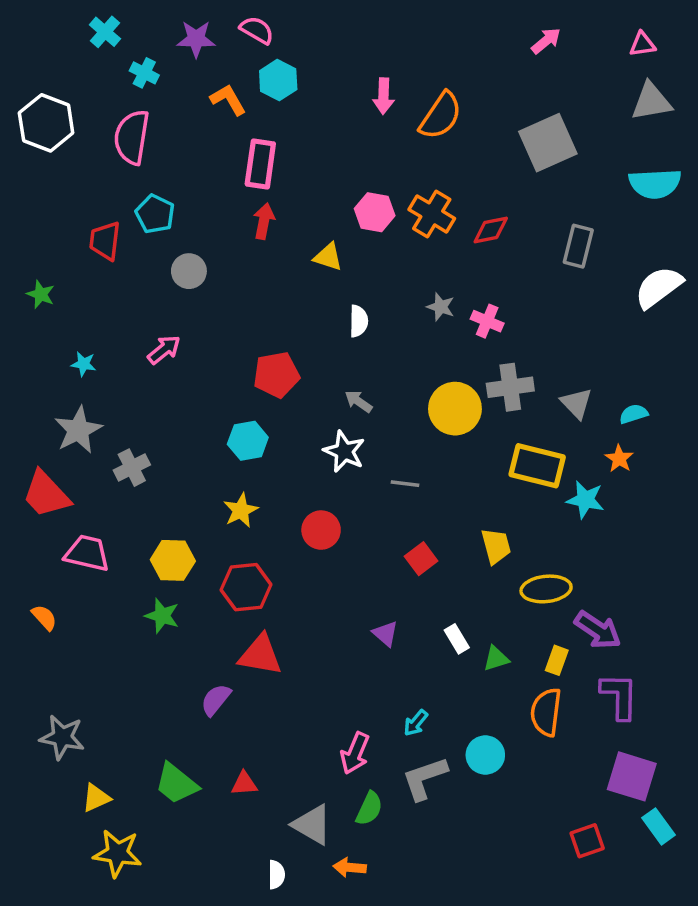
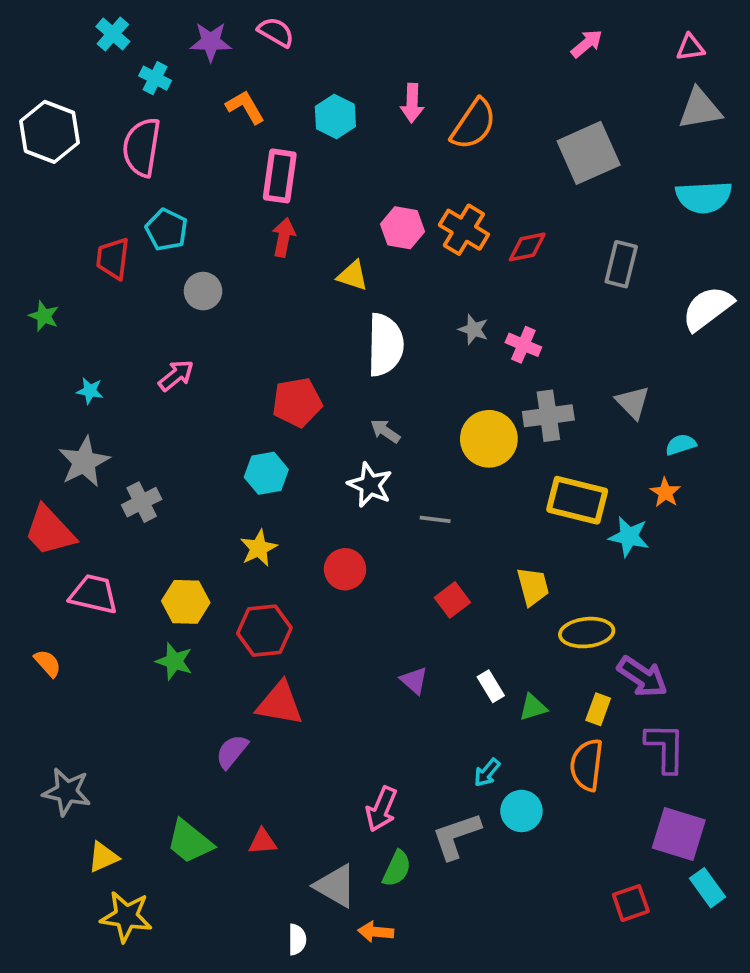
cyan hexagon: (278, 80) -> (335, 116), moved
white semicircle: (359, 321) -> (385, 345), size x1.8
gray triangle: (576, 403) -> (633, 402), moved
cyan arrow: (416, 723) -> (487, 773), moved

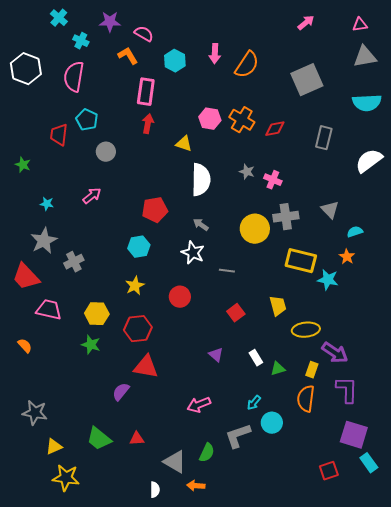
pink semicircle: (276, 32) -> (144, 34), moved
pink arrow: (381, 809) -> (199, 405), moved, turned 45

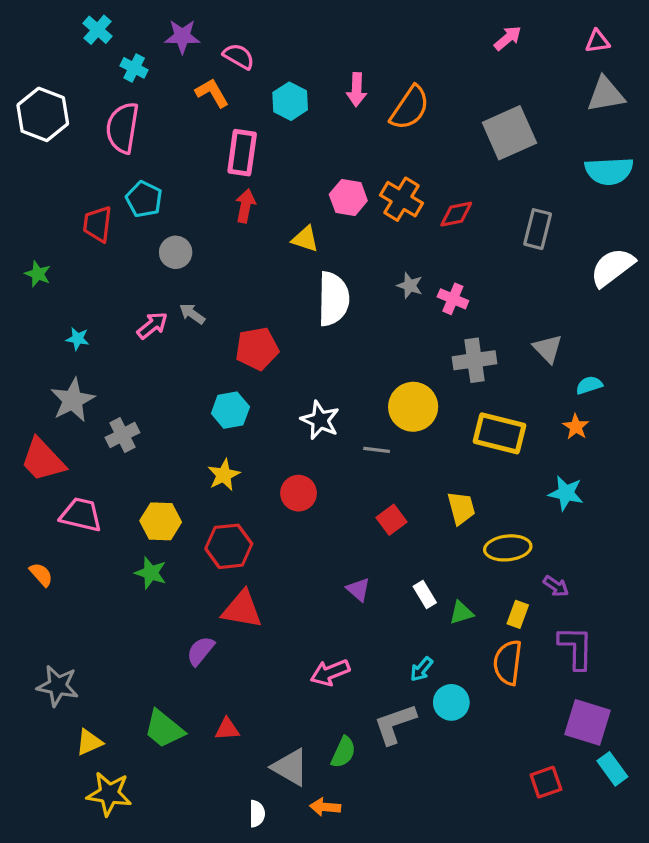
gray arrow: (201, 225) -> (192, 314), moved
yellow circle: (255, 229) -> (413, 407), moved
cyan star: (328, 280) -> (566, 493), moved
purple arrow: (335, 353) -> (556, 586), size x0.6

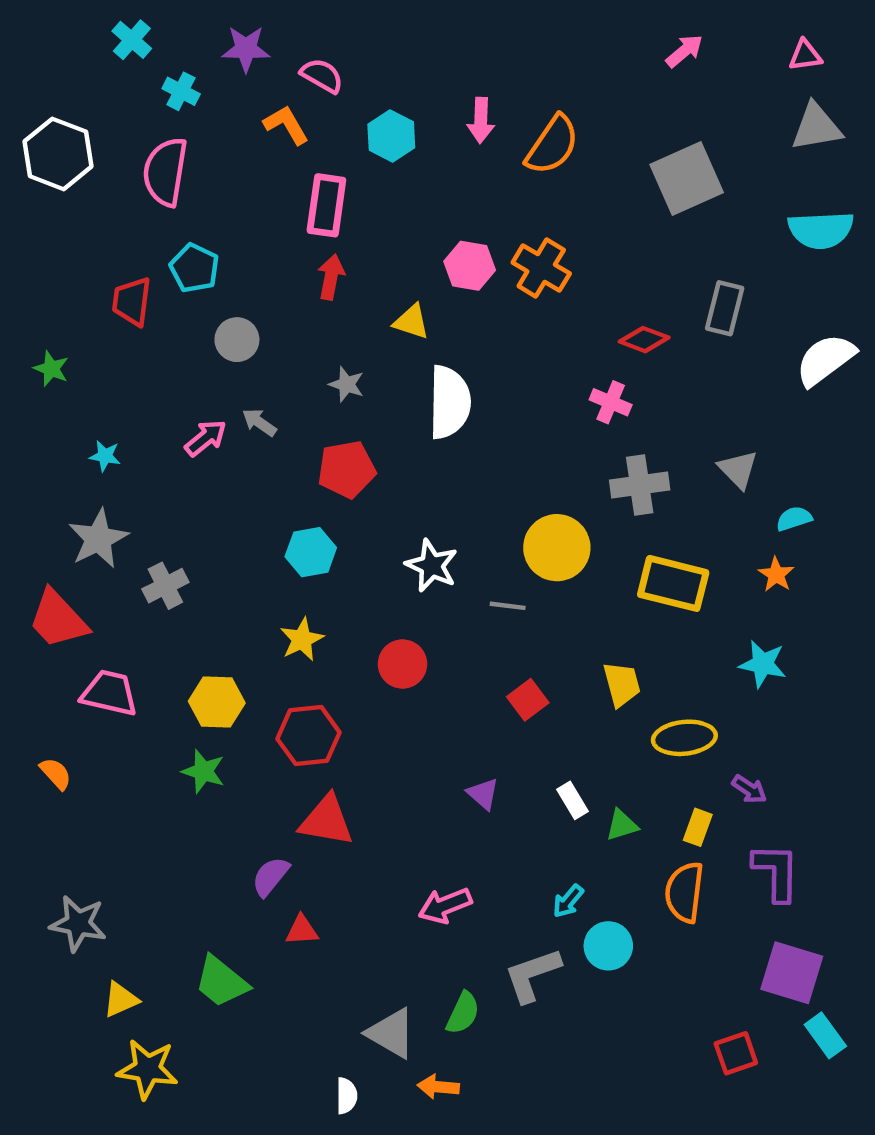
red diamond: (456, 214) -> (644, 340), moved, turned 32
gray star: (410, 286) -> (347, 384), moved
red triangle: (227, 729) -> (302, 930), moved

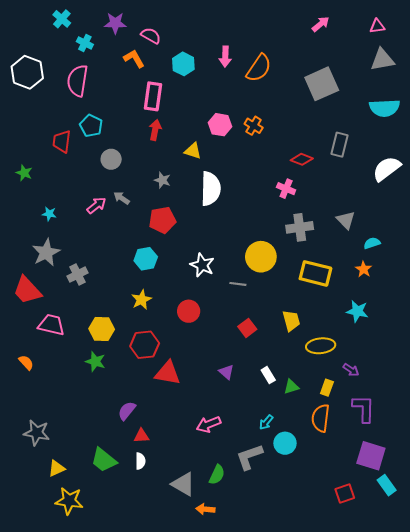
orange cross: (541, 268) -> (254, 126), size x0.7
red triangle: (326, 821) -> (168, 373), moved
white semicircle: (347, 1096) -> (140, 461), moved

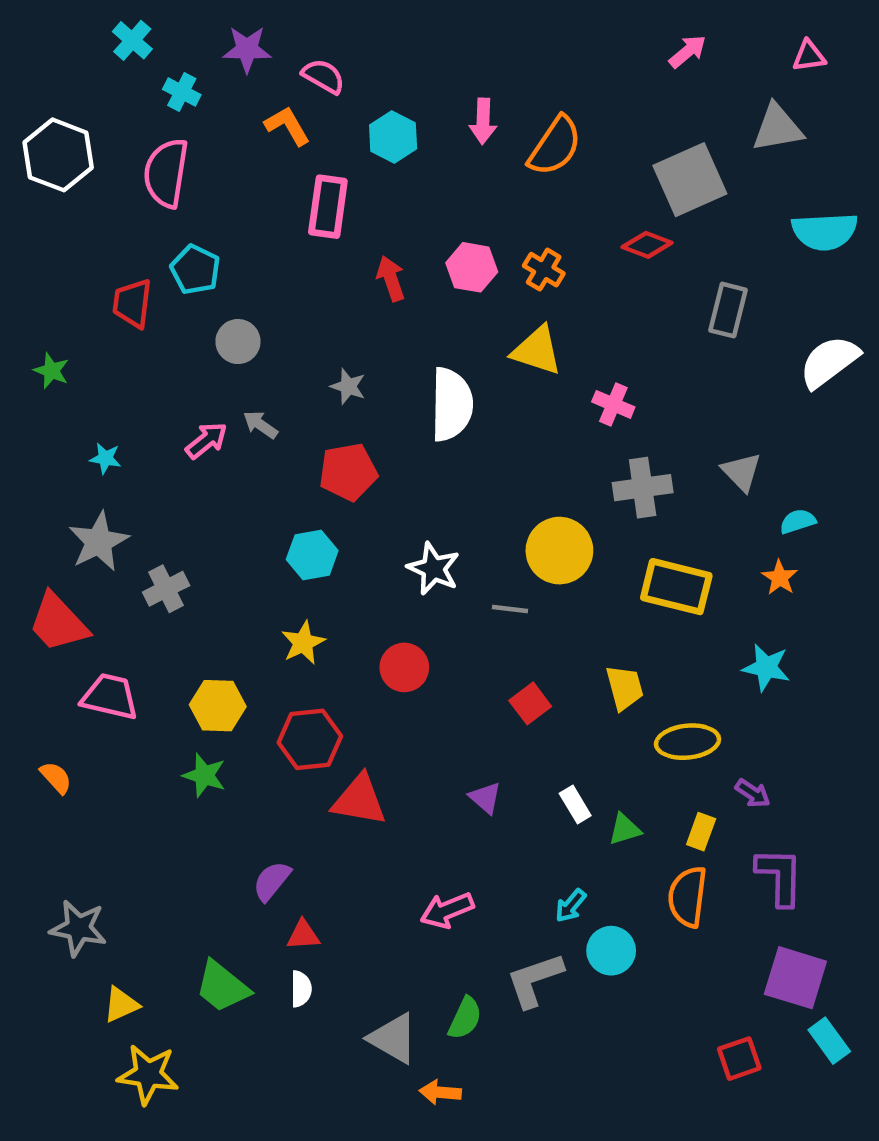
gray triangle: (382, 60) -> (777, 128), moved
red arrow: (155, 130) -> (391, 279), moved, turned -30
yellow triangle: (193, 151) -> (537, 351), moved, size x1.4
red diamond: (302, 159) -> (647, 245), moved

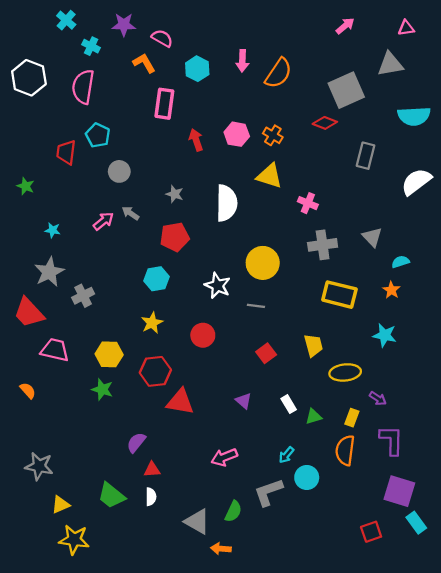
yellow circle: (559, 551) -> (263, 263), moved

